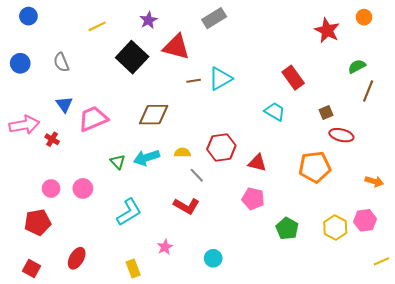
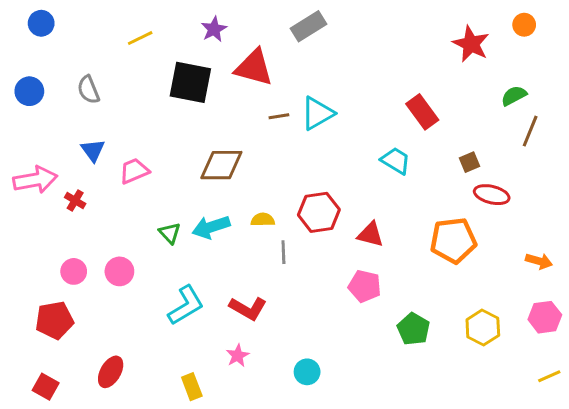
black square: (132, 57) -> (190, 82), turned -32
pink trapezoid: (93, 119) -> (134, 171), size x0.7
gray line: (197, 175) -> (283, 252), turned 42
red L-shape: (186, 206) -> (248, 308), moved
pink hexagon: (365, 220) -> (545, 317), moved

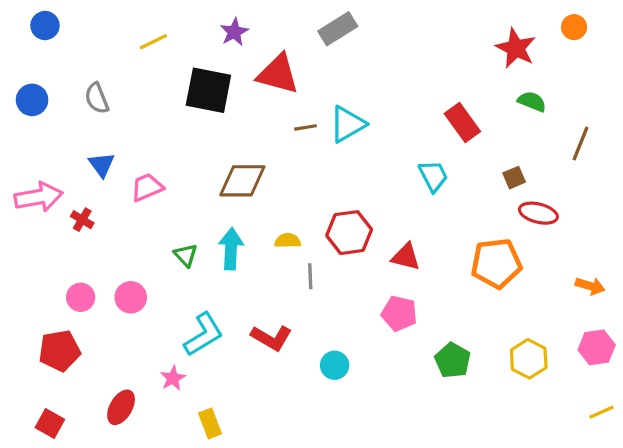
green semicircle: (514, 96) -> (532, 102), moved, turned 50
cyan trapezoid: (396, 161) -> (433, 176), turned 32
cyan arrow: (211, 227) -> (231, 249), turned 111
pink star: (238, 356) -> (173, 378), moved
cyan circle: (307, 372) -> (335, 365), moved

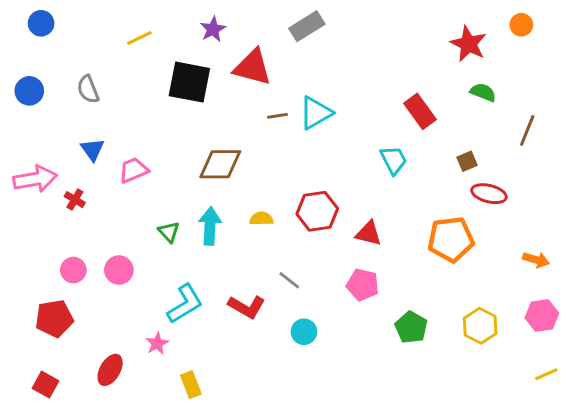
gray line: (310, 276) -> (289, 280), moved, turned -50

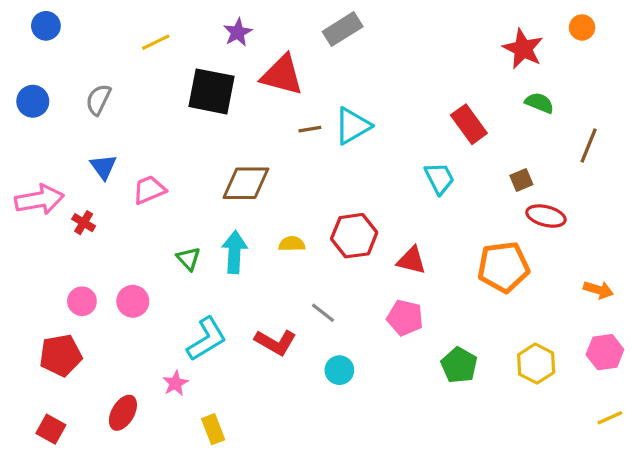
gray semicircle: (88, 89) -> (98, 100), turned 48

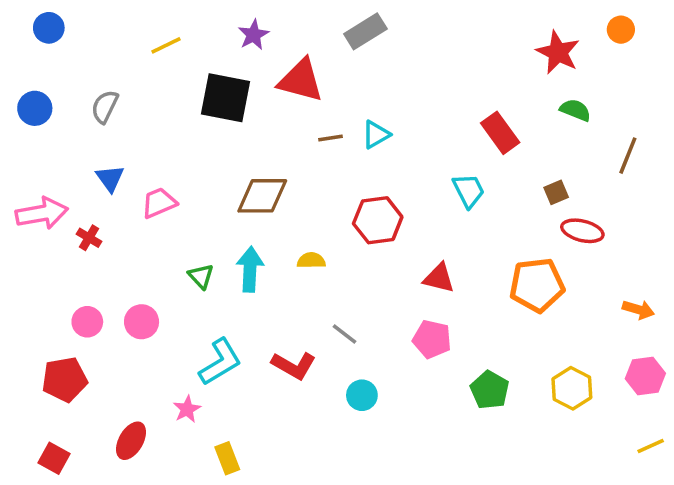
cyan triangle: (352, 126) -> (376, 135), size x0.7
red hexagon: (354, 236) -> (378, 220), moved

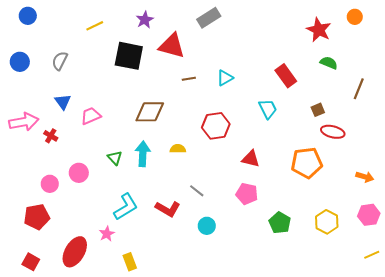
cyan triangle: (376, 135) -> (225, 78), moved
pink circle: (142, 322) -> (79, 173), moved
red ellipse: (131, 441) -> (75, 252), size x1.4

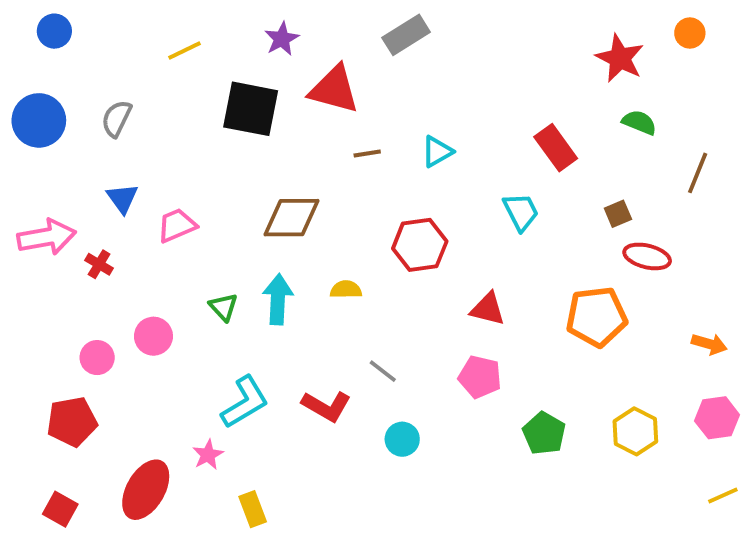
blue circle: (20, 62) -> (39, 120), size x1.4

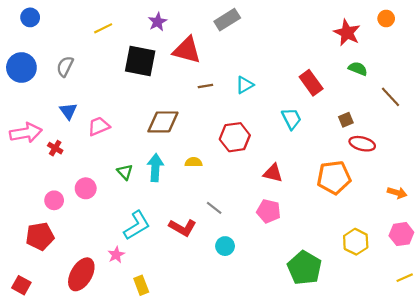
brown line: (698, 173) -> (391, 97), turned -65
green pentagon: (544, 433) -> (304, 268), moved, size x1.4
red square: (60, 509) -> (21, 285), moved

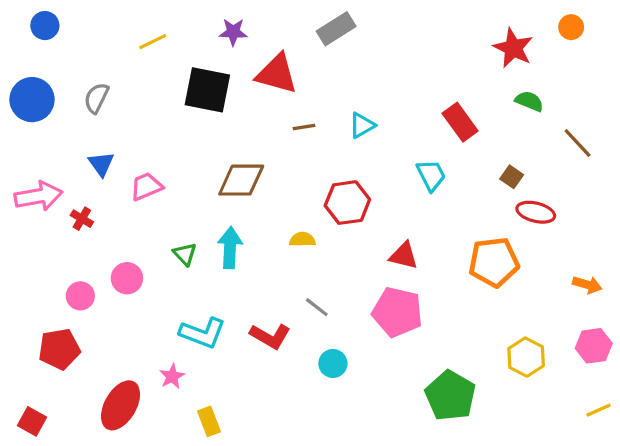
purple star: (158, 22) -> (233, 32), turned 30
brown square: (346, 120) -> (512, 177), turned -32
yellow semicircle: (193, 162) -> (302, 240), moved
pink pentagon: (269, 211) -> (397, 312), size x1.4
cyan L-shape: (137, 225) -> (203, 333), turned 52

